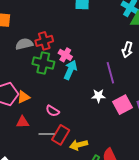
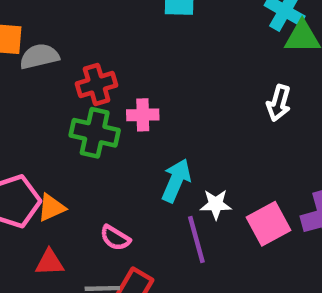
gray semicircle: (24, 44) -> (39, 56), moved
pink cross: (65, 55) -> (143, 115), turned -32
cyan arrow: (70, 70) -> (176, 180), moved
purple line: (110, 73) -> (196, 240), moved

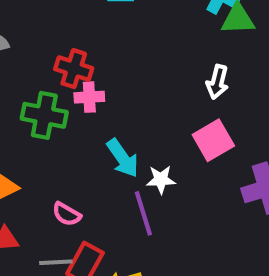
red cross: (97, 84) -> (74, 69), moved, turned 36
cyan arrow: (176, 180) -> (123, 158), turned 123
pink square: (269, 224) -> (213, 140), moved

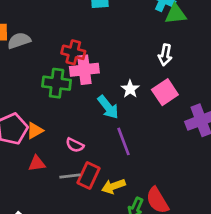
pink cross: (89, 97) -> (84, 70), size x1.5
white star: (161, 180) -> (130, 89), moved, turned -30

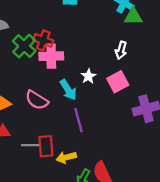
green cross: (57, 83) -> (24, 46), moved, turned 30
pink semicircle: (75, 145) -> (37, 100), moved, size x1.5
red rectangle: (88, 175) -> (46, 146), turned -35

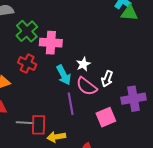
red cross: (43, 40) -> (27, 64), moved
white arrow: (121, 50) -> (107, 79), moved
pink square: (118, 82) -> (106, 117), moved
pink semicircle: (37, 100) -> (87, 86), moved

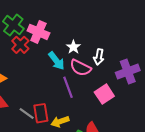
pink cross: (51, 43) -> (38, 32), turned 30
red cross: (27, 64) -> (20, 45), moved, turned 30
gray line: (24, 123) -> (27, 113), turned 42

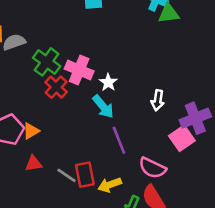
white star: (73, 47) -> (108, 82), moved
pink semicircle: (80, 68) -> (152, 168), moved
pink square: (104, 94) -> (182, 138), moved

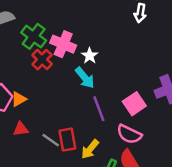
white arrow: (158, 100) -> (140, 13), moved
pink square: (182, 138) -> (134, 104), moved
yellow arrow: (110, 185) -> (90, 149), turned -30

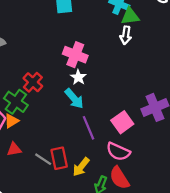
green cross: (34, 36) -> (16, 102), moved
pink cross: (63, 44) -> (75, 55), moved

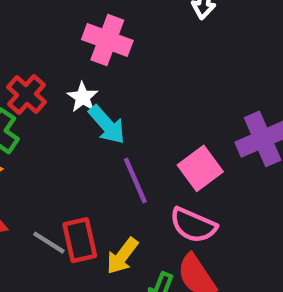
white star: (78, 77) -> (83, 97), moved

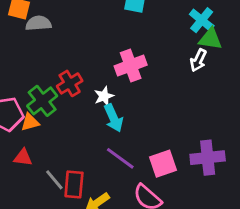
pink cross: (107, 40) -> (131, 66), turned 32
purple line: (135, 180) -> (120, 158), turned -48

